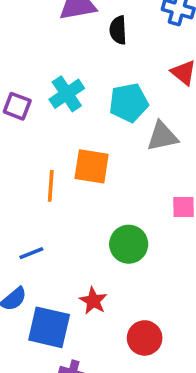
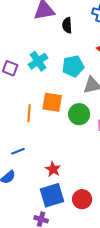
green circle: (129, 244) -> (79, 114), moved
red star: (93, 301) -> (53, 169), moved
blue square: (49, 327) -> (52, 195), moved, turned -30

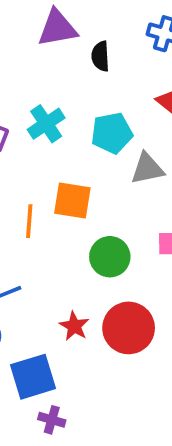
green circle: (79, 114) -> (110, 257), moved
blue square: (52, 195) -> (33, 377), moved
red circle: (82, 199) -> (129, 328), moved, size x1.4

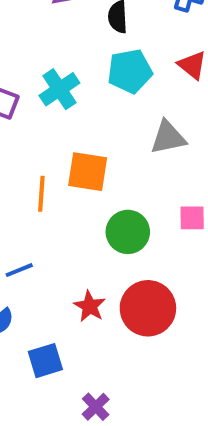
cyan pentagon: (112, 133) -> (130, 71), moved
blue square: (33, 377) -> (45, 361), size x0.7
purple cross: (52, 420) -> (96, 407), moved, turned 30

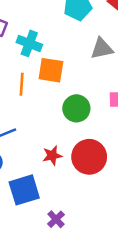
cyan cross: (59, 89) -> (29, 43), moved, turned -35
red star: (90, 306) -> (52, 156), turned 30
blue square: (45, 361) -> (24, 190), size x1.4

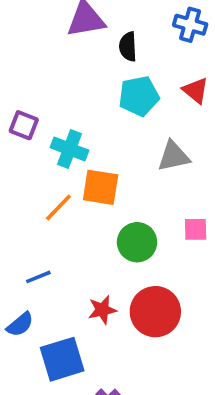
orange line: (22, 84) -> (58, 207), turned 40

